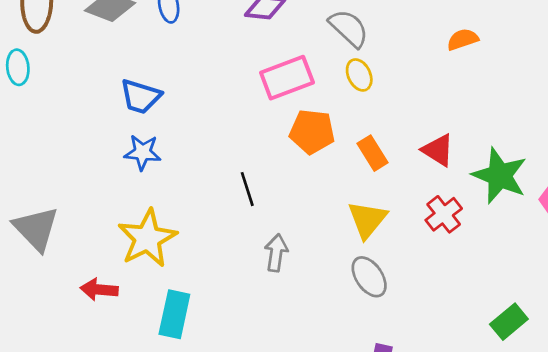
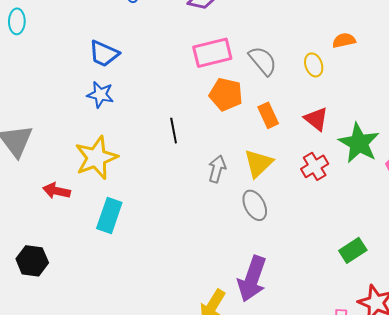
gray semicircle: (349, 28) -> (263, 61), moved
yellow ellipse: (359, 75) -> (314, 65), moved
gray arrow: (276, 253) -> (217, 169), moved

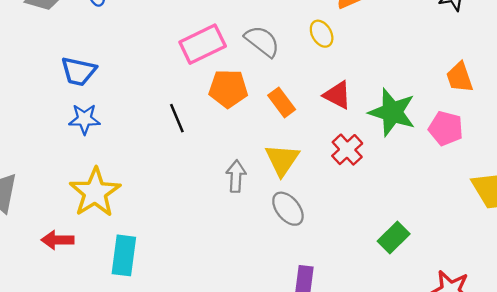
black line: (174, 131) -> (177, 118), moved
green rectangle: (353, 250) -> (394, 238), moved

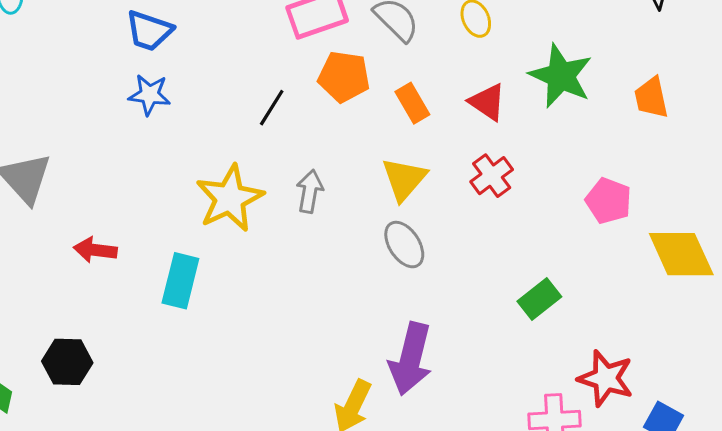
green star: (392, 112) -> (561, 76), moved
black line: (177, 118) -> (272, 108), turned 48
pink pentagon: (446, 128) -> (608, 201), moved
gray arrow: (236, 176) -> (310, 191), moved
yellow star: (95, 192) -> (230, 198), moved

